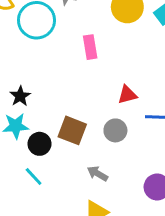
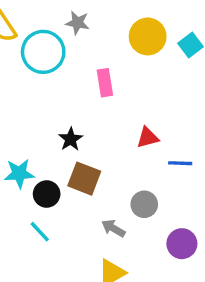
black star: (20, 96) -> (71, 139), moved
gray circle: (115, 130) -> (144, 204), moved

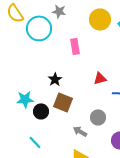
cyan line: (40, 232) -> (35, 142), moved

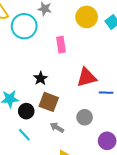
red triangle: (100, 78) -> (87, 77), size x1.5
gray arrow: (80, 131) -> (57, 128), moved
cyan line: (35, 142) -> (24, 135), moved

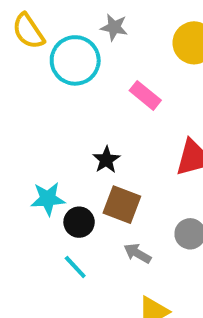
pink rectangle: (61, 45) -> (145, 95), turned -42

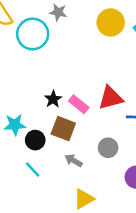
pink rectangle: (145, 95) -> (79, 104), moved

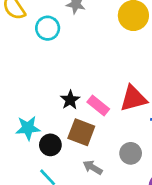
cyan circle: (33, 34) -> (48, 28), size x0.7

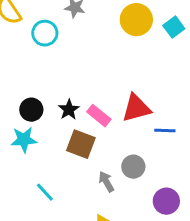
black circle: (50, 145) -> (31, 110), moved
gray arrow: (93, 167) -> (106, 182), moved, turned 30

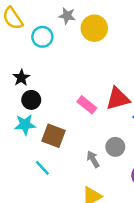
yellow circle: (136, 20) -> (94, 28), moved
black star: (69, 110) -> (21, 78), moved
brown square: (81, 144) -> (53, 136), moved

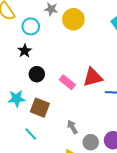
black star: (21, 78) -> (25, 51), moved
black circle: (31, 100) -> (37, 74), moved
gray circle: (115, 147) -> (91, 142), moved

